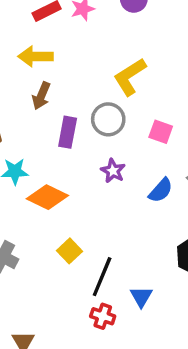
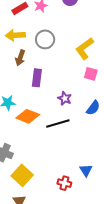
yellow L-shape: (130, 77) -> (85, 49), moved
gray circle: (108, 119) -> (45, 39), moved
yellow square: (69, 251) -> (22, 175), moved, size x1.5
black line: (102, 277) -> (58, 124), moved, turned 55

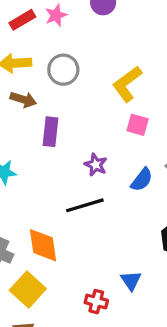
brown arrow: (20, 58) -> (23, 100), turned -91
orange diamond: (28, 116) -> (43, 245), moved, turned 60

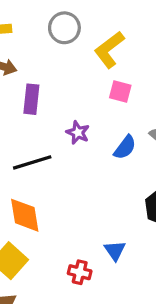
gray circle: (63, 70) -> (64, 28), moved
black line: (85, 205) -> (32, 162), moved

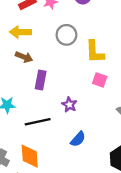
yellow L-shape: (109, 50) -> (95, 52), turned -60
blue semicircle: (125, 147) -> (78, 139), moved

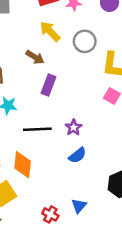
yellow arrow: (20, 32) -> (50, 31), moved, turned 35
purple star: (69, 105) -> (74, 127), moved

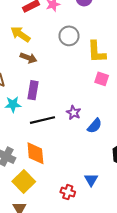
yellow arrow: (50, 31) -> (20, 34), moved
purple rectangle: (49, 85) -> (33, 90), moved
blue semicircle: (77, 155) -> (95, 126), moved

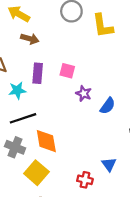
pink square: (102, 79) -> (67, 71), moved
black line: (42, 120) -> (23, 118), moved

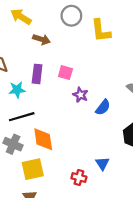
brown arrow: (30, 39) -> (41, 39), moved
yellow square: (36, 173) -> (33, 169), turned 35

